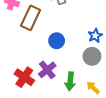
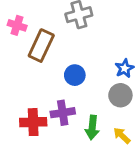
purple cross: (47, 70) -> (63, 113), turned 30
red cross: (24, 77) -> (33, 122), turned -36

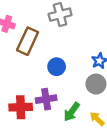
green arrow: (92, 127) -> (72, 112), turned 30

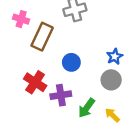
red cross: (21, 107) -> (35, 82), moved, turned 35

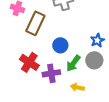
green arrow: (87, 108) -> (73, 63), moved
yellow arrow: (112, 115) -> (77, 87), moved, turned -32

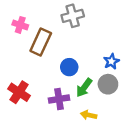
red cross: (29, 62) -> (19, 92), moved

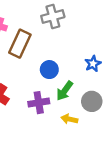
gray circle: (108, 84) -> (92, 101), moved

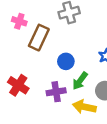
yellow arrow: (69, 119) -> (84, 107), size x1.5

